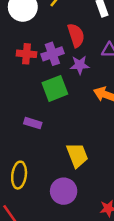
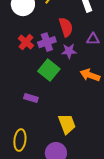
red cross: (26, 54) -> (26, 42), turned 35
green square: (55, 88) -> (49, 70), turned -30

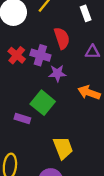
purple cross: (47, 42) -> (40, 55), turned 36
purple star: (69, 51) -> (57, 73), moved
green square: (49, 70) -> (43, 103), moved

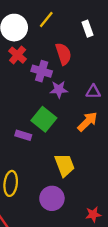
purple triangle: (92, 52) -> (93, 92), moved
red cross: (17, 55) -> (18, 55), moved
orange arrow: (89, 93) -> (87, 122), moved, turned 115

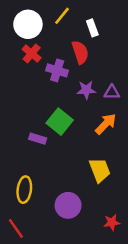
white rectangle: (87, 29) -> (92, 28), moved
purple star: (59, 89) -> (86, 90), moved
yellow trapezoid: (65, 165) -> (100, 170), moved

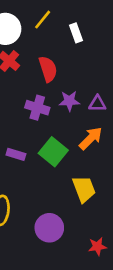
red semicircle: (80, 52) -> (48, 69), moved
purple cross: (57, 70) -> (37, 108), moved
green square: (60, 122) -> (53, 152), moved

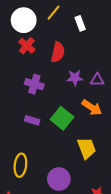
red semicircle: (48, 69) -> (58, 52), turned 30
purple cross: (37, 108) -> (34, 84), moved
orange arrow: (91, 138) -> (92, 108), turned 78

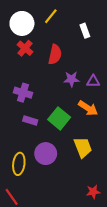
white rectangle: (80, 23) -> (85, 31), moved
purple cross: (34, 84) -> (23, 93), moved
purple circle: (59, 179) -> (46, 154), moved

